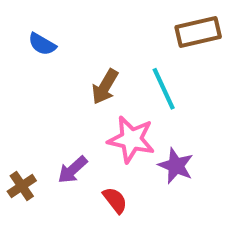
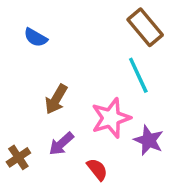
brown rectangle: (198, 32) -> (145, 27), moved, turned 63
brown arrow: (105, 87) -> (56, 99), moved
pink star: (131, 139) -> (111, 118), turned -30

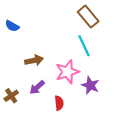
blue semicircle: (36, 38) -> (12, 26), moved
brown arrow: (56, 99) -> (34, 60), turned -132
red semicircle: (97, 169) -> (59, 103), turned 32

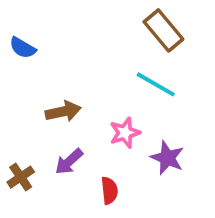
cyan line: (84, 46) -> (156, 84), turned -35
pink star: (67, 72) -> (125, 133), size x0.7

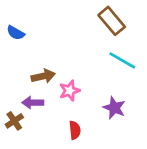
cyan line: (156, 84) -> (122, 60), moved
pink star: (125, 133) -> (70, 91), moved
purple arrow: (69, 162) -> (33, 103), moved, turned 42

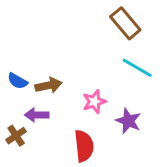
blue semicircle: (16, 33) -> (18, 81), moved
pink star: (70, 91) -> (94, 102), moved
red semicircle: (75, 130) -> (84, 146), size x1.5

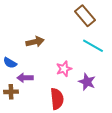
blue semicircle: (18, 81) -> (10, 63), moved
brown arrow: (49, 85) -> (35, 42), moved
brown cross: (16, 136) -> (11, 92), turned 32

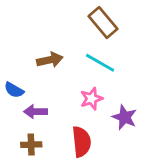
brown rectangle: (85, 16) -> (103, 23), moved
cyan line: (93, 46) -> (100, 63), moved
brown cross: (11, 92) -> (31, 145), moved

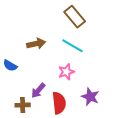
purple arrow: (36, 112) -> (38, 90), moved, turned -49
purple star: (124, 117) -> (90, 97), moved

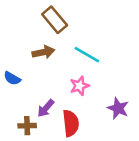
brown rectangle: (75, 17) -> (55, 20), moved
purple star: (90, 97) -> (118, 108), moved

